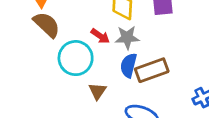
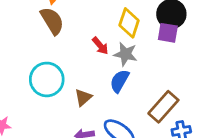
cyan circle: (76, 58) -> (47, 79), moved
brown rectangle: (152, 70) -> (163, 107), moved, turned -44

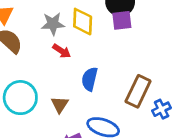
gray star: (125, 54) -> (53, 24), moved

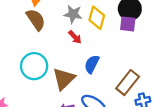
brown triangle: (60, 105) -> (64, 79), size x1.6

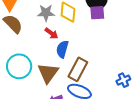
blue semicircle: (92, 64) -> (62, 49), moved
brown rectangle: (128, 83) -> (78, 69), moved

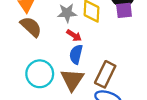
blue semicircle: (62, 49) -> (76, 54), moved

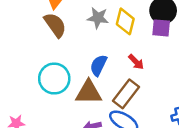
red arrow: (74, 35) -> (136, 62), moved
brown triangle: (72, 80) -> (89, 92), turned 45

